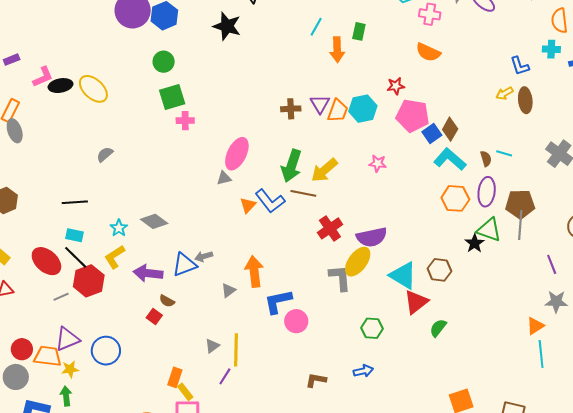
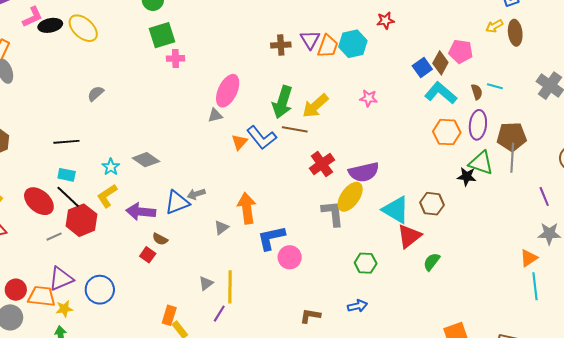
pink pentagon: (413, 116) -> (461, 51), moved, size x0.7
black star: (475, 243) -> (467, 177), turned -30

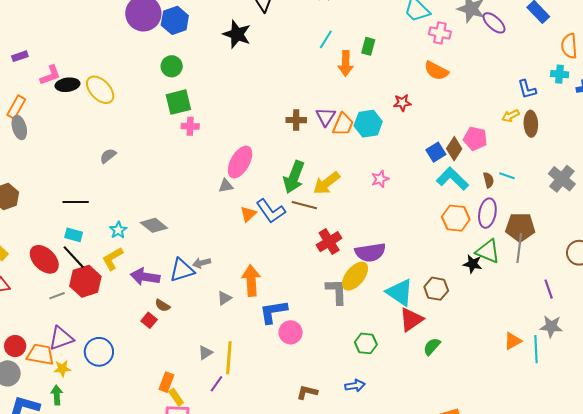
pink star: (369, 98) -> (380, 179), turned -30
orange triangle: (529, 258) -> (513, 341), moved
cyan line: (535, 286) -> (536, 349), moved

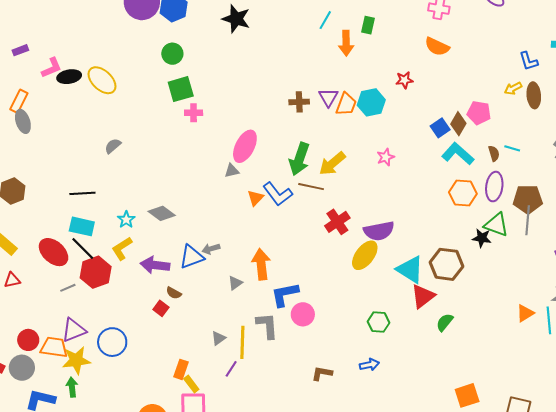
cyan rectangle: (74, 235) -> (82, 226), size x1.4
brown hexagon: (436, 289) -> (446, 264), size x1.4
gray L-shape: (337, 291) -> (267, 326), moved
yellow star: (62, 368) -> (76, 360), size x1.6

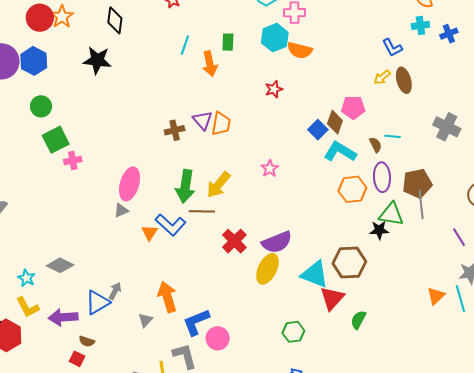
cyan hexagon: (371, 102) -> (275, 38), moved
yellow L-shape: (122, 248) -> (27, 307), turned -75
gray arrow: (211, 249) -> (115, 291), turned 144

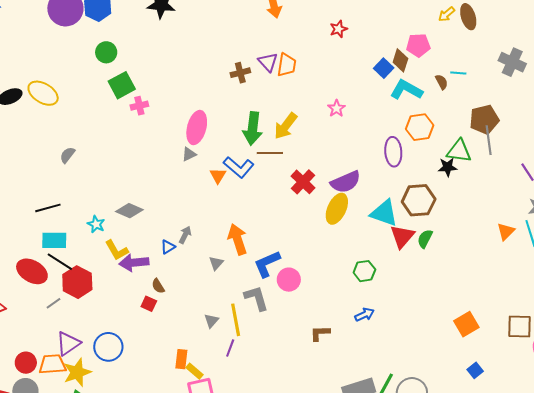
purple ellipse: (382, 177) -> (393, 152), moved
blue triangle: (97, 302) -> (168, 247), size x0.6
yellow L-shape: (27, 307) -> (117, 250), moved
green semicircle: (358, 320) -> (425, 239), moved
brown semicircle: (87, 341) -> (158, 286), turned 42

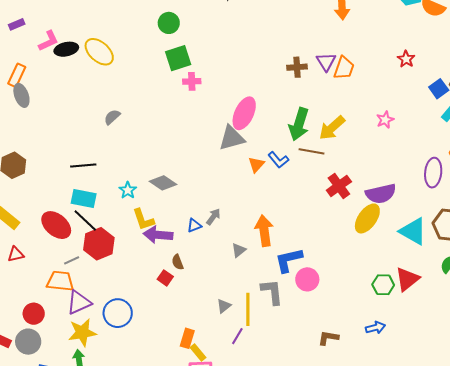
red star: (339, 29) -> (406, 59), moved, turned -30
gray triangle: (189, 154) -> (232, 138), size x1.8
blue L-shape: (239, 167) -> (278, 160), size x0.7
red triangle: (402, 236) -> (407, 279), moved
orange trapezoid: (52, 364) -> (60, 281), moved

